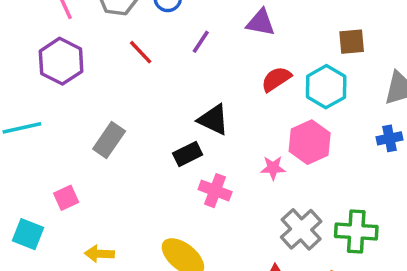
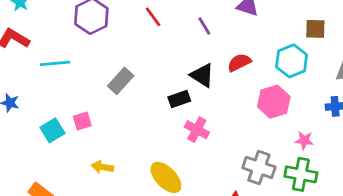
purple line: (201, 42) -> (204, 26), moved, turned -72
red semicircle: (276, 79) -> (239, 62), moved
pink star: (273, 168) -> (304, 140), moved
gray cross: (301, 229) -> (259, 167), turned -36
cyan square: (28, 234) -> (52, 130), moved, turned 30

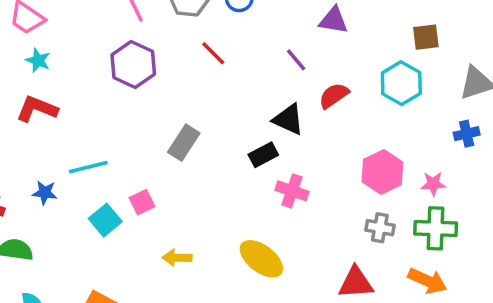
purple line: (204, 26) -> (296, 60), moved
cyan line: (55, 63) -> (88, 167), moved
pink hexagon: (274, 102) -> (382, 172), moved
gray cross: (259, 167) -> (380, 228), size x0.7

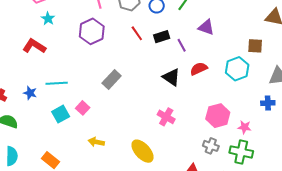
cyan star: (38, 60) -> (48, 19), moved
black rectangle: (263, 155) -> (162, 37), moved
pink square: (142, 202) -> (83, 108), turned -32

